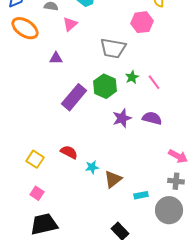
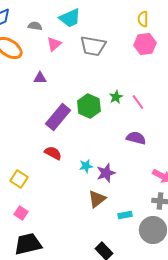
pink hexagon: (142, 22) -> (145, 44), moved
gray trapezoid: (113, 48) -> (93, 46), moved
purple star: (122, 118) -> (106, 173), moved
red semicircle: (69, 152) -> (53, 153), moved
cyan star: (92, 167) -> (86, 166), moved

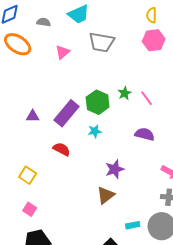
pink triangle: (54, 44) -> (63, 52), moved
purple triangle: (40, 78) -> (33, 116), moved
cyan star: (86, 166) -> (95, 131), moved
cyan rectangle: (125, 215) -> (133, 225), moved

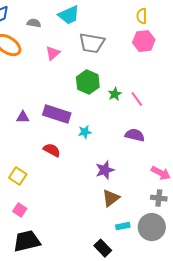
green hexagon: (98, 102) -> (88, 82), moved
purple rectangle: (67, 113) -> (57, 114), turned 68
brown triangle: (106, 195) -> (111, 198), moved

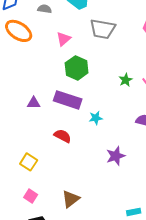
green hexagon: (88, 82) -> (77, 68), moved
brown triangle: (111, 198) -> (71, 199), moved

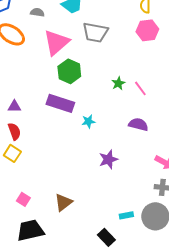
pink triangle: (64, 39) -> (56, 42), size x1.8
purple triangle: (34, 103) -> (14, 106), moved
red semicircle: (63, 136) -> (14, 131), moved, turned 42
yellow square: (29, 162) -> (12, 153), moved

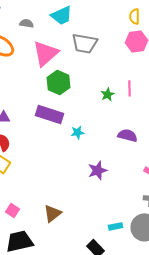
pink line: (140, 88) -> (130, 88), moved, turned 35

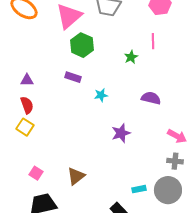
pink line: (130, 88) -> (153, 41), moved
purple rectangle: (50, 114) -> (73, 77), size x0.6

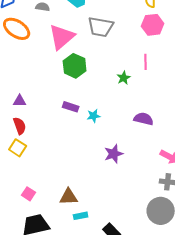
purple rectangle: (73, 77) -> (71, 107), moved
brown triangle: (76, 176) -> (69, 197), turned 36
cyan rectangle: (139, 189) -> (81, 216), moved

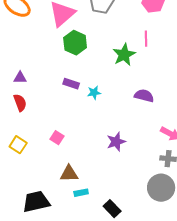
green star: (124, 78) -> (124, 55), size x1.6
yellow square: (18, 148) -> (18, 145), moved
purple star: (114, 154) -> (116, 142), moved
pink square: (29, 194) -> (57, 138), moved

